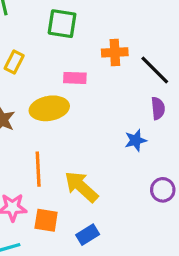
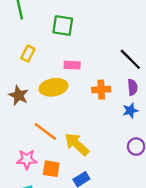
orange cross: (115, 52) -> (101, 90), moved
blue star: (136, 140) -> (130, 111), moved
orange line: (38, 169) -> (45, 131), turned -50

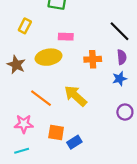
yellow arrow: (77, 144) -> (75, 96), moved
orange square: (51, 169) -> (56, 132), moved

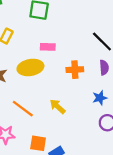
blue star: (120, 79) -> (100, 98), moved
yellow arrow: (75, 96) -> (58, 106), size x0.7

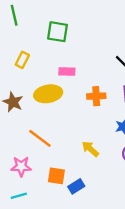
yellow arrow: (58, 106) -> (90, 149), moved

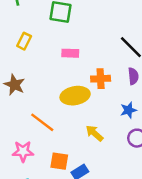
yellow ellipse: (48, 94) -> (75, 96), moved

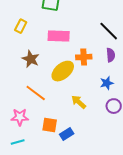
pink rectangle: (70, 53) -> (59, 36), size x1.5
brown star: (14, 85) -> (31, 59), moved
yellow ellipse: (75, 96) -> (63, 71), turned -30

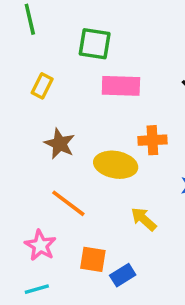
pink rectangle: (59, 36) -> (121, 86), moved
yellow ellipse: (63, 71) -> (116, 165), turned 50
pink star: (20, 117) -> (40, 245), turned 30

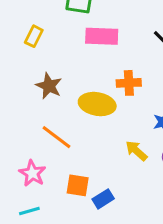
yellow arrow: (144, 219) -> (136, 151), moved

